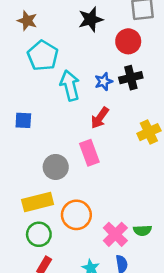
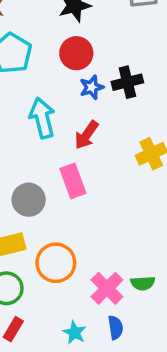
red circle: (128, 41) -> (76, 53), moved
cyan arrow: (70, 85) -> (42, 118), moved

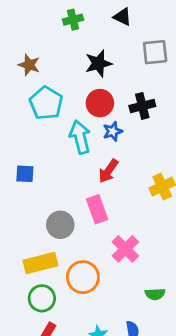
black cross: (127, 82) -> (142, 106), moved
cyan arrow: (42, 118) -> (80, 137), moved
pink cross: (107, 288) -> (125, 249), moved

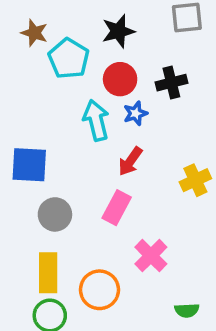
cyan pentagon: (46, 103) -> (69, 59), moved
blue square: (25, 174) -> (29, 165), size x1.6
pink rectangle: (97, 209) -> (117, 208), turned 48
gray circle: (60, 225) -> (55, 214), moved
yellow rectangle: (40, 263) -> (48, 273), turned -76

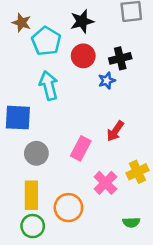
blue star: (135, 113) -> (107, 81), moved
cyan arrow: (96, 120) -> (49, 85), moved
red arrow: (130, 161) -> (115, 131), moved
yellow cross: (195, 180) -> (137, 172), moved

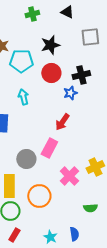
cyan pentagon: (46, 41) -> (21, 61), turned -30
cyan arrow: (49, 85) -> (23, 97), size x0.7
red arrow: (115, 131) -> (62, 122), moved
gray circle: (36, 153) -> (26, 159), moved

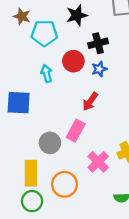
red circle: (51, 73) -> (73, 61), moved
black cross: (81, 75) -> (98, 43), moved

